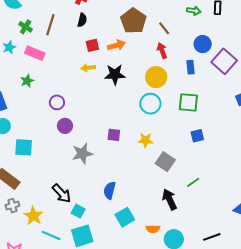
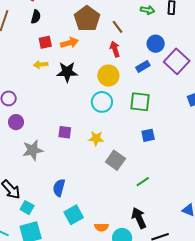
blue rectangle: (190, 67) -> (143, 66), turned 64
black arrow: (169, 199) -> (139, 218), moved

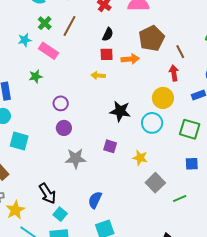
black semicircle: (36, 17) -> (108, 34), moved
black star: (67, 72) -> (120, 111), moved
green line: (143, 182) -> (180, 199), moved

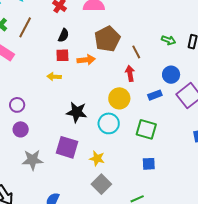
purple square: (110, 146) -> (67, 147), size x1.6
gray square: (155, 183) -> (101, 184), moved

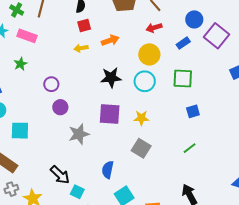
orange arrow: (86, 60) -> (110, 40), moved
red arrow: (130, 73) -> (154, 28), turned -84
gray square: (101, 184) -> (141, 148), moved

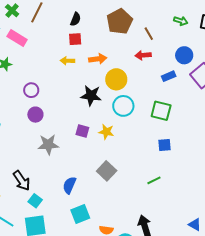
yellow circle: (149, 54) -> (116, 79), moved
purple square: (110, 114) -> (82, 131), size x0.6
yellow star: (141, 118) -> (106, 132), moved

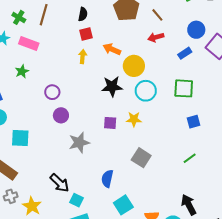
orange arrow: (98, 59) -> (112, 49), turned -138
yellow arrow: (67, 61) -> (83, 57), turned 104

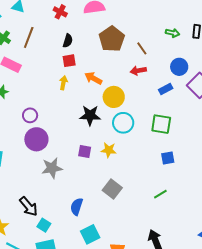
purple circle: (61, 115) -> (36, 139), size x1.5

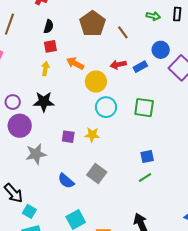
red arrow: (138, 71) -> (118, 65), moved
blue rectangle: (166, 89) -> (140, 67), moved
black star: (90, 115) -> (44, 102), moved
blue square: (168, 158) -> (147, 156), moved
blue semicircle: (77, 207) -> (66, 181), moved, turned -66

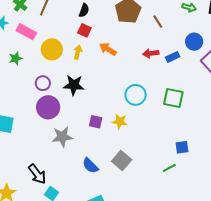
red square: (50, 46) -> (84, 30), turned 32
yellow circle: (96, 82) -> (52, 49), moved
blue square: (147, 156) -> (182, 147), moved

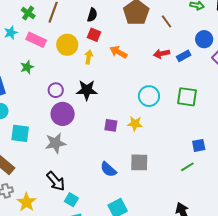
yellow circle: (52, 49) -> (67, 45), moved
gray star: (62, 137) -> (55, 143), moved
gray square: (122, 161) -> (139, 162), turned -36

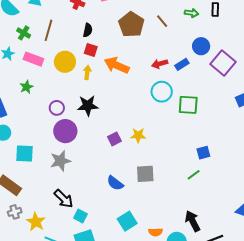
brown line: (167, 21) -> (162, 21), moved
orange arrow: (119, 52) -> (117, 65), size x1.4
cyan circle: (149, 96) -> (162, 92), moved
purple square: (111, 125) -> (114, 139), turned -32

